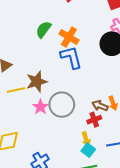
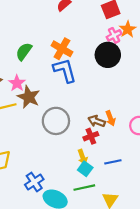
green semicircle: (43, 29) -> (24, 52), moved
brown star: (37, 82) -> (29, 97), turned -30
pink star: (40, 107) -> (17, 83), moved

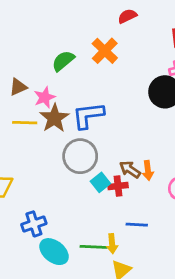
orange cross: (62, 49) -> (105, 51), moved
blue L-shape: (65, 70) -> (88, 115), moved, turned -96
yellow arrow: (83, 157) -> (112, 244), moved
cyan square: (85, 169) -> (100, 182), moved

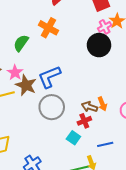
cyan square: (100, 182) -> (73, 138), moved

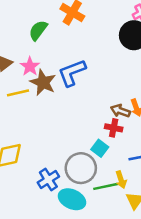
gray circle: (52, 107) -> (81, 168), moved
red cross: (84, 121) -> (114, 128), turned 32

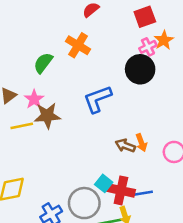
blue L-shape: (72, 73) -> (98, 99), moved
brown star: (43, 82) -> (47, 116), turned -30
red cross: (114, 128) -> (121, 190), moved, size x1.5

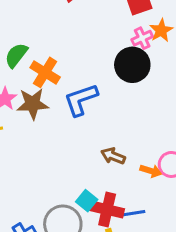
orange cross: (78, 45) -> (45, 72), moved
brown star: (47, 116) -> (33, 104), moved
orange arrow: (141, 143) -> (151, 171), moved, turned -54

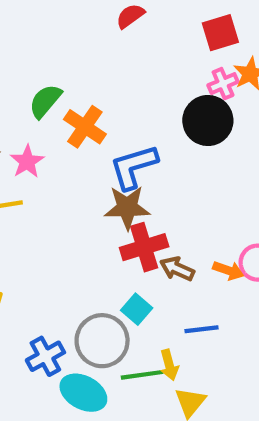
brown star: (33, 104) -> (127, 208), moved
brown arrow: (113, 156) -> (177, 269), moved
red cross: (107, 210) -> (144, 247), moved, turned -32

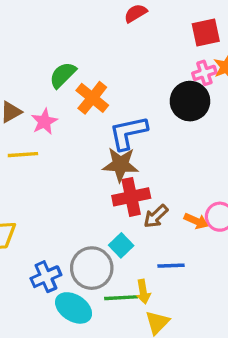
brown arrow: (177, 269) -> (156, 216), turned -72

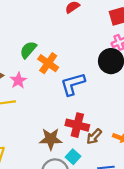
brown star: (120, 165) -> (51, 139), moved
red cross: (131, 197) -> (77, 125), turned 30

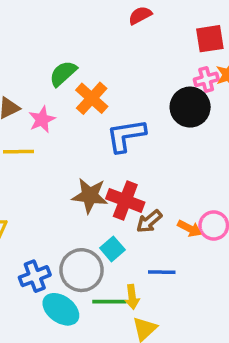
brown star: (51, 139) -> (90, 196), moved

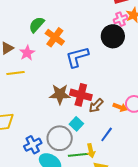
blue line: (162, 272) -> (107, 134), turned -49

